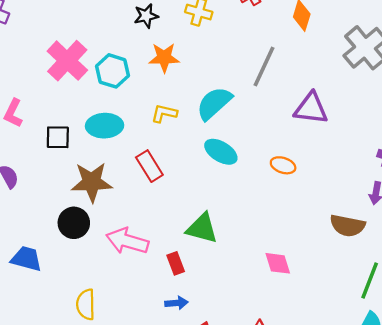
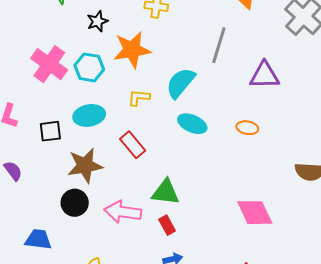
black star: (146, 16) -> (97, 21), moved
orange star: (164, 58) -> (132, 50), size x1.4
green triangle: (202, 228) -> (165, 192), moved
pink diamond: (278, 263) -> (255, 213), size x1.5

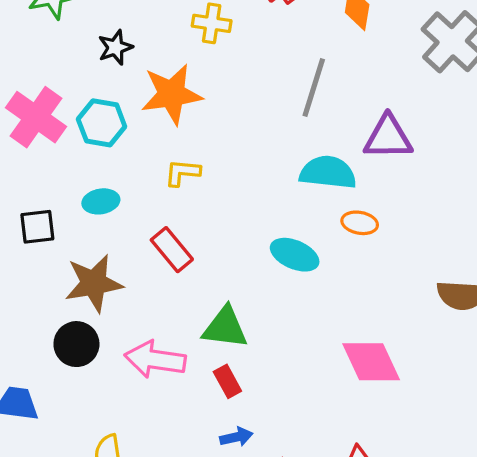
cyan semicircle: (181, 83) -> (328, 172), moved, turned 56
cyan ellipse: (89, 115) -> (101, 201), size x0.7
cyan ellipse: (192, 124) -> (295, 255), moved

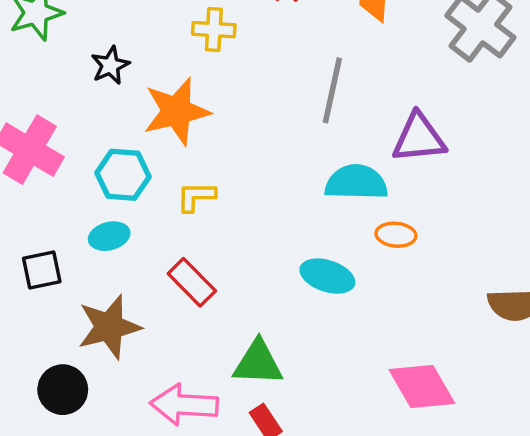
cyan hexagon: (102, 123) -> (123, 175), moved
black circle: (76, 344) -> (63, 390), moved

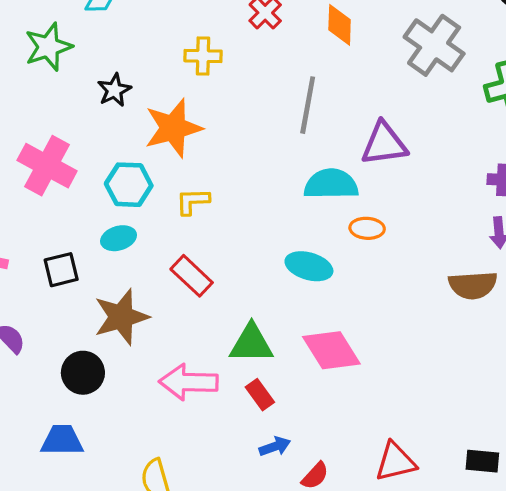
pink diamond: (422, 386) -> (331, 350), moved

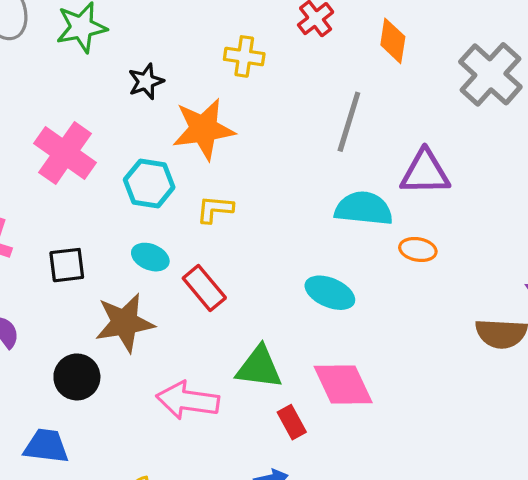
orange ellipse: (367, 228) -> (418, 249), moved
cyan ellipse: (119, 238) -> (150, 257), moved, turned 32
red rectangle: (260, 395) -> (292, 422), moved

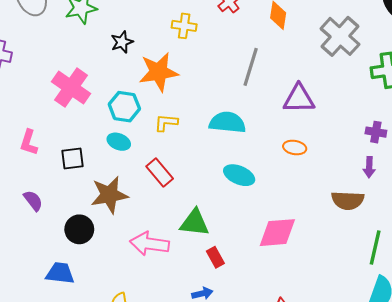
cyan semicircle: (364, 209) -> (227, 122), moved
cyan ellipse: (150, 257) -> (119, 142), moved
pink diamond: (343, 385) -> (277, 233), moved, turned -69

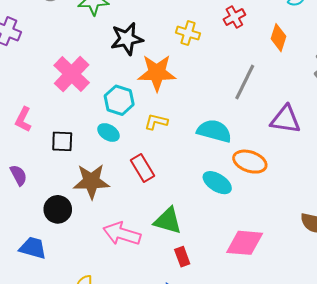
black star: (122, 42) -> (127, 39), size x1.5
orange ellipse: (295, 148) -> (250, 162), moved, size x1.5

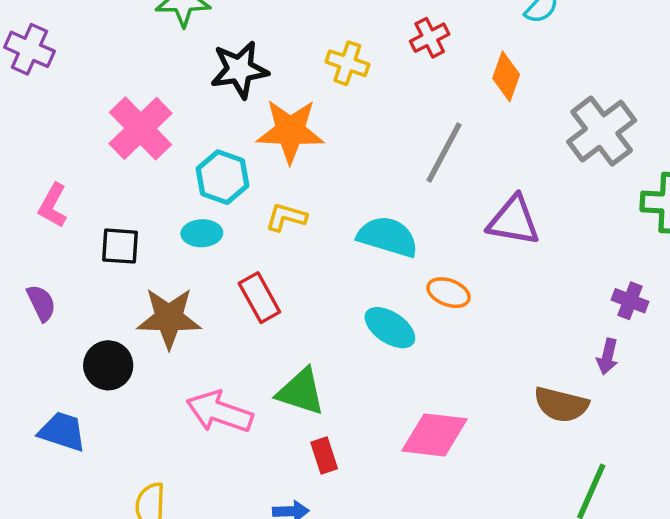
cyan ellipse: (108, 133) -> (202, 233), turned -35
orange ellipse: (250, 162) -> (449, 293), size x0.7

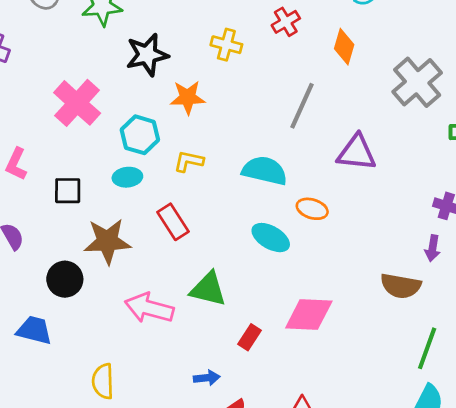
orange star: (290, 131) -> (188, 97), size x0.7
red rectangle: (324, 456) -> (249, 337), moved, turned 55

